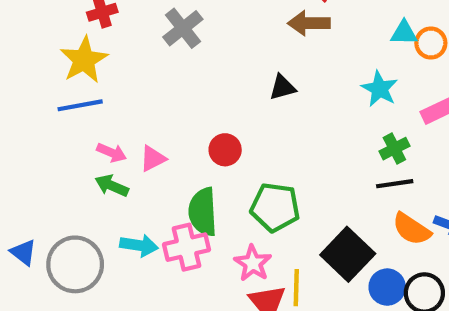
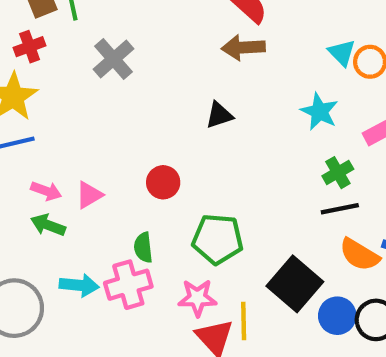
cyan triangle: (404, 33) -> (342, 53), turned 48
green semicircle: (203, 212) -> (143, 247), size x0.6
pink star: (253, 263) -> (197, 298), turned -30

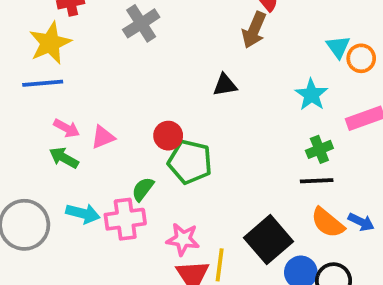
brown arrow: (243, 47) -> (254, 30), turned -72
green pentagon: (218, 239) -> (190, 162), moved
green semicircle: (143, 247) -> (143, 189), turned 35

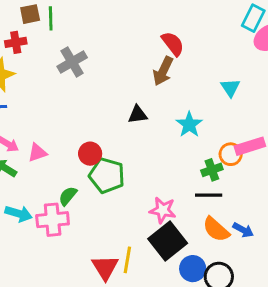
orange circle: (361, 58) -> (231, 154), moved
cyan star: (311, 95) -> (189, 125), moved
pink star: (183, 239) -> (163, 210), moved

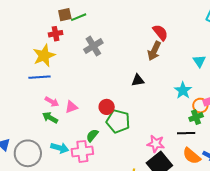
green line: (51, 18) -> (79, 17), turned 70
cyan star: (189, 125) -> (183, 90), moved
green cross: (212, 170) -> (196, 117), moved

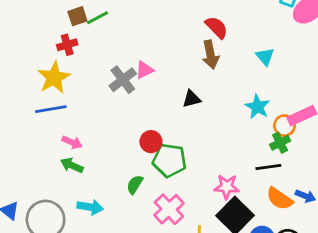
gray cross: (93, 46) -> (123, 80), moved
brown arrow: (154, 51) -> (211, 55), turned -30
cyan triangle: (199, 61) -> (265, 57), moved
pink triangle: (71, 107) -> (144, 70), moved
pink cross: (82, 151) -> (169, 209), moved, turned -30

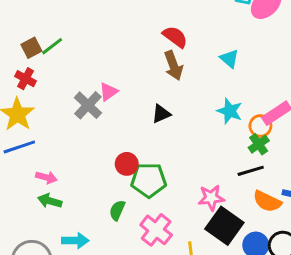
red cross: (67, 45) -> (26, 79), turned -36

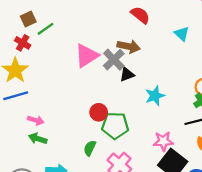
green line: (52, 46) -> (46, 29), moved
brown arrow: (173, 65) -> (129, 46), moved, turned -60
pink triangle: (108, 92) -> (87, 56), size x1.6
gray cross: (88, 105) -> (114, 60), moved
cyan star: (230, 111) -> (155, 96), moved, turned 30

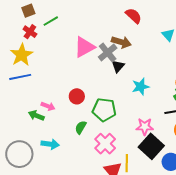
brown square: (28, 19) -> (28, 11), moved
black triangle: (127, 74) -> (118, 66), turned -32
red circle: (99, 112) -> (77, 96), moved
pink arrow: (36, 120) -> (48, 106), moved

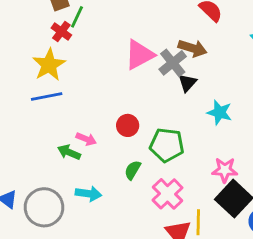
green line: (51, 21) -> (77, 17), moved, turned -35
cyan star: (141, 87) -> (220, 112), turned 30

